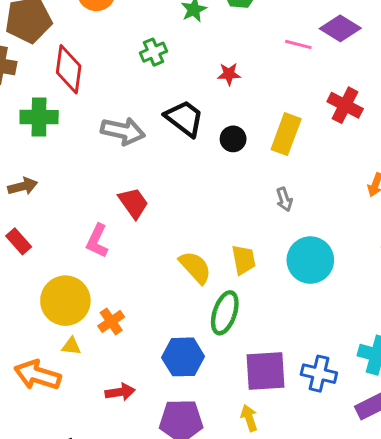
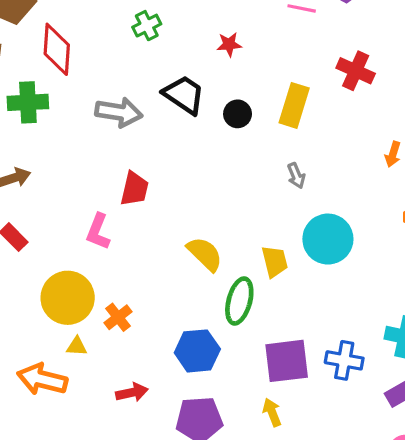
red trapezoid: (133, 203) -> (134, 189), turned 52
yellow trapezoid: (244, 260) -> (275, 262), moved

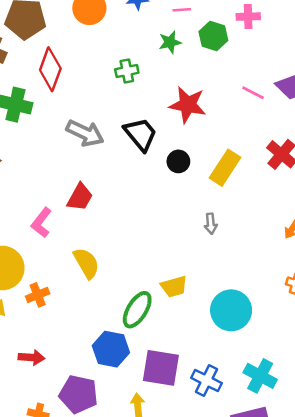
red star: (229, 44) -> (188, 105), size x1.8
cyan circle: (328, 239) -> (231, 310), moved
yellow semicircle: (205, 254) -> (86, 263), moved
yellow trapezoid: (275, 262) -> (174, 287), turned 72
blue hexagon: (197, 351) -> (111, 349), moved

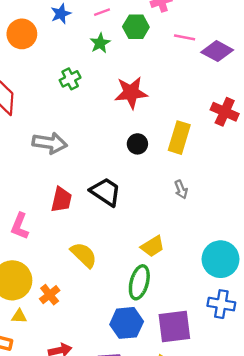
pink line: (253, 93) -> (185, 37), moved
black trapezoid: (140, 134) -> (105, 192), moved
pink L-shape: (41, 223) -> (20, 226), moved
yellow trapezoid: (174, 287) -> (153, 246), moved
blue cross: (206, 381) -> (221, 304), moved

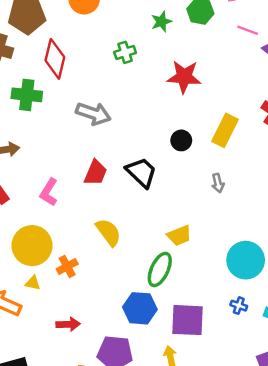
black circle: (137, 144) -> (181, 140), moved
blue cross: (221, 304) -> (239, 306), size x0.6

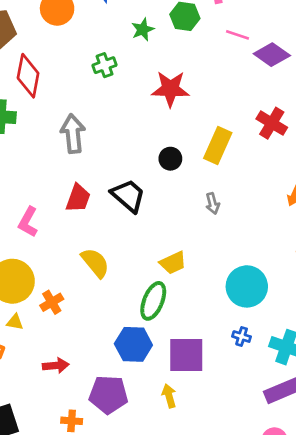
gray arrow: (93, 114) -> (73, 134), turned -112

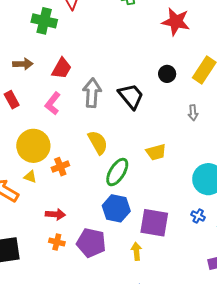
gray arrow: (73, 134) -> (92, 93), moved
red trapezoid: (78, 198) -> (62, 68), moved
green ellipse: (153, 301) -> (117, 172), moved
orange cross: (72, 421) -> (57, 242), moved

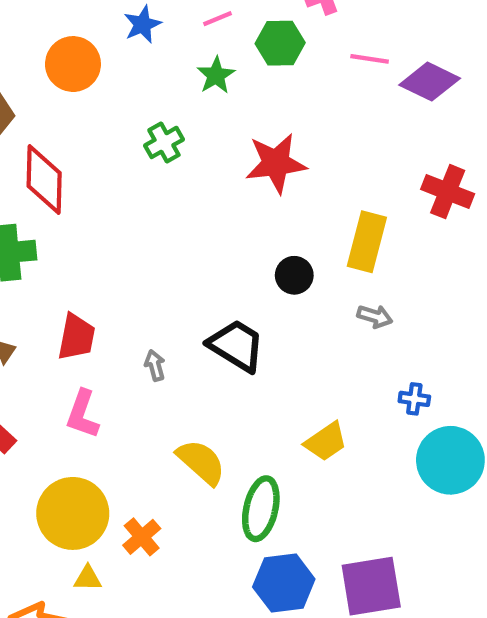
gray arrow: (92, 93) -> (155, 365), size x0.5
gray arrow: (193, 113) -> (375, 316), moved, turned -49
blue cross: (198, 216) -> (414, 399), moved

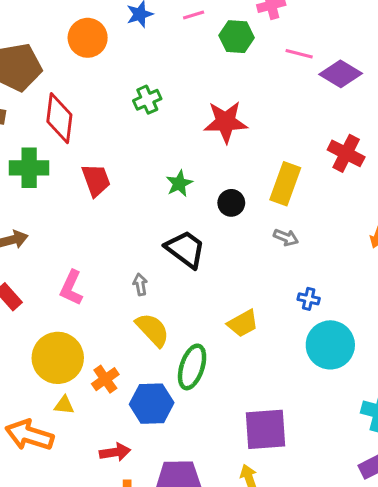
green star: (216, 75) -> (179, 183), moved
red trapezoid: (76, 337) -> (96, 180), moved, turned -36
gray arrow: (155, 365) -> (140, 285), moved
blue hexagon: (284, 583) -> (152, 404), moved

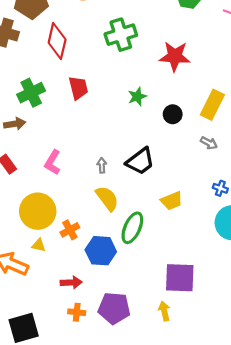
green cross: (147, 100) -> (121, 35), size x1.6
green cross: (29, 168) -> (31, 93), moved, turned -32
black trapezoid: (185, 249) -> (140, 161), moved, turned 100

